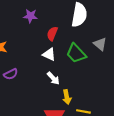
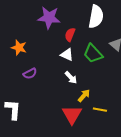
purple star: (30, 16) -> (49, 18), size x1.6
yellow arrow: (67, 97) -> (84, 96), turned -128

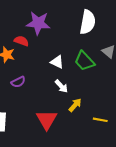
red semicircle: (70, 35) -> (21, 41), moved, turned 88
yellow line: (100, 110) -> (100, 120), moved
red triangle: (72, 115) -> (47, 120), moved

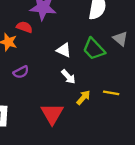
yellow line: (100, 120) -> (111, 93), moved

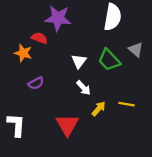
white triangle: (64, 50) -> (79, 61), turned 42

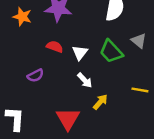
red semicircle: (39, 38) -> (55, 47), moved
orange star: (23, 53) -> (22, 17), moved
yellow line: (126, 104) -> (140, 90), moved

